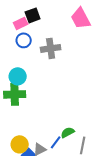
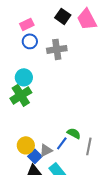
black square: (33, 15) -> (63, 16), moved, turned -35
green cross: (15, 94) -> (21, 95), turned -30
green semicircle: (68, 132) -> (74, 133), turned 56

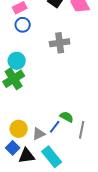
gray cross: (57, 49) -> (60, 43), moved
blue square: (35, 156) -> (13, 148), moved

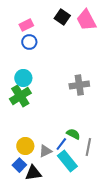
gray cross: (60, 43) -> (79, 85), moved
cyan rectangle: (52, 157) -> (67, 161), moved

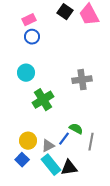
green cross: (20, 96) -> (43, 100), moved
cyan rectangle: (67, 161) -> (51, 165), moved
black triangle: (33, 173) -> (69, 168), moved

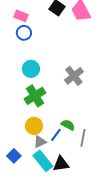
pink rectangle: (29, 20) -> (21, 16), turned 48
cyan circle: (26, 73) -> (31, 69), moved
gray cross: (82, 80) -> (74, 76), turned -30
yellow circle: (28, 141) -> (34, 126), moved

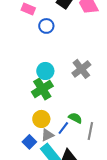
blue circle: (24, 33) -> (46, 26), moved
cyan circle: (31, 69) -> (45, 71), moved
blue square: (14, 156) -> (29, 142), moved

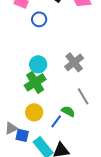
gray line: (90, 131) -> (83, 96), moved, turned -42
gray triangle: (47, 135) -> (11, 128), moved
blue square: (29, 142) -> (22, 135), turned -32

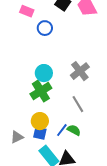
gray line: (83, 96) -> (78, 104), moved
green semicircle: (68, 111) -> (74, 130), moved
blue square: (22, 135) -> (40, 133), moved

